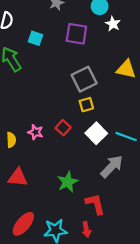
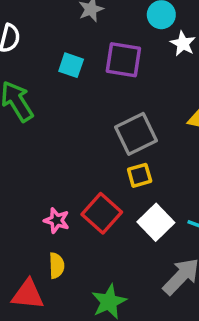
cyan square: (36, 38) -> (71, 65), moved
red square: (63, 128) -> (102, 213), size x1.5
yellow semicircle: (11, 140) -> (57, 266), moved

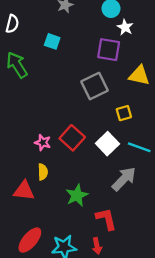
purple square: (123, 60) -> (109, 50), moved
yellow square: (140, 175) -> (124, 113), moved

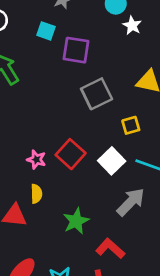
cyan square: (52, 41) -> (46, 31), moved
purple square: (109, 50) -> (76, 50), moved
red L-shape: (106, 219) -> (110, 248), turned -35

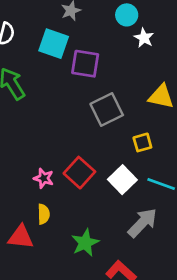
cyan square: (46, 31) -> (54, 44), size x1.5

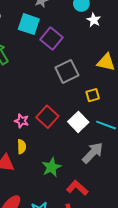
purple square: (85, 64) -> (51, 39), turned 30

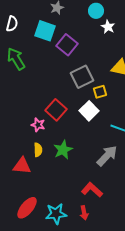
yellow square: (93, 95) -> (100, 92), moved
red square: (47, 117) -> (56, 110), moved
white square: (78, 122) -> (89, 111), moved
green star: (51, 167) -> (63, 150), moved

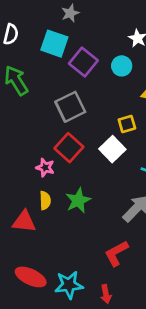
cyan circle: (96, 11) -> (122, 66), moved
gray square: (82, 77) -> (70, 107), moved
red L-shape: (92, 190) -> (116, 253), turned -70
red ellipse: (27, 208) -> (31, 277), turned 75
red arrow: (84, 213) -> (106, 294), moved

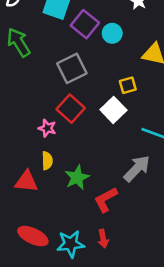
cyan circle: (122, 66) -> (112, 33), moved
green star: (78, 200) -> (77, 178), moved
red L-shape: (116, 253) -> (106, 200), moved
red arrow: (106, 294) -> (103, 239), moved

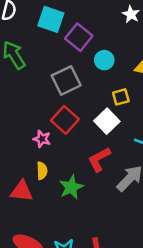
cyan circle: (112, 33) -> (104, 60), moved
red L-shape: (106, 200) -> (99, 159), moved

